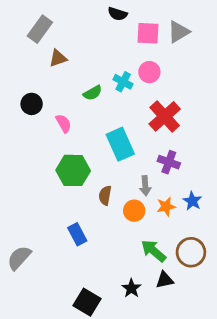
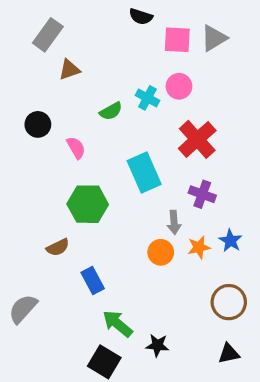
brown semicircle: (105, 195) -> (58, 247), moved, turned -126
green arrow: (154, 251) -> (118, 324), moved
black triangle: (165, 280) -> (229, 354), moved
black star: (131, 288) -> (157, 345), turned -30

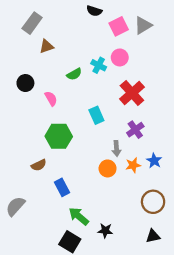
pink square: (177, 40) -> (119, 26), turned -30
cyan rectangle: (144, 173) -> (96, 115), size x0.7
purple cross: (202, 194) -> (135, 130), turned 35

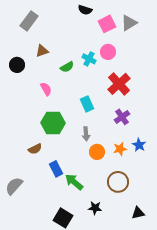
brown triangle: (46, 46) -> (42, 51), moved
black circle: (25, 83) -> (17, 65), moved
gray arrow: (116, 148) -> (86, 134), moved
brown circle: (153, 202) -> (118, 182), moved
green arrow: (79, 216) -> (74, 182), moved

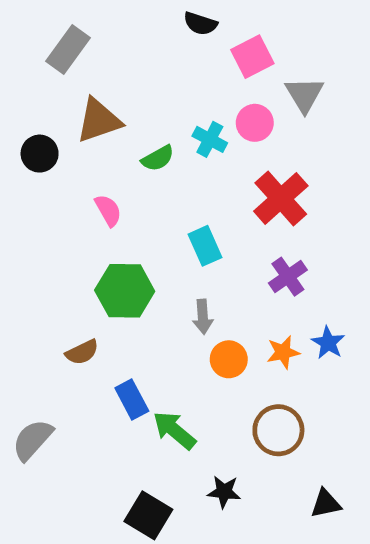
gray triangle: (129, 23) -> (304, 94), moved, turned -30
brown triangle: (42, 51) -> (99, 120), size x1.5

